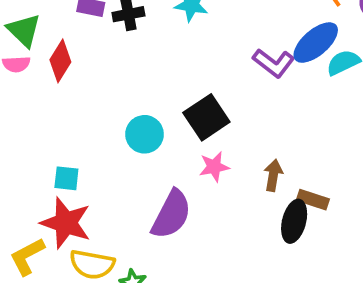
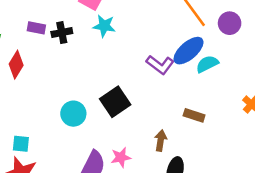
pink star: (214, 167) -> (121, 157), moved
brown rectangle: (313, 200) -> (194, 115), moved

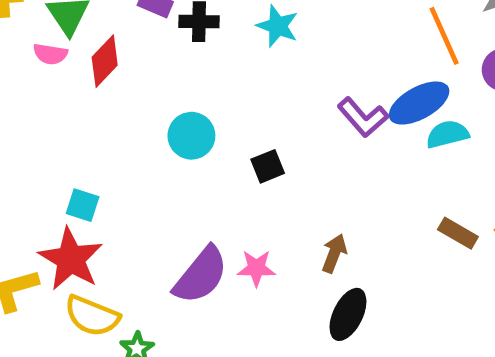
black square: (115, 102) -> (268, 166), size x0.6
cyan circle: (73, 114) -> (191, 136), moved
brown rectangle: (194, 115) -> (458, 233), moved

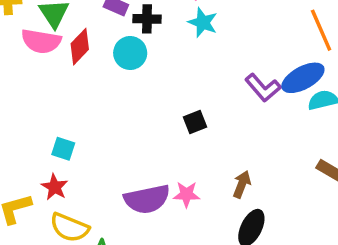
pink semicircle: (50, 54) -> (41, 41), size x1.6
cyan circle: (191, 136) -> (130, 53), moved
red star: (71, 259) -> (55, 187), size x0.6
purple semicircle: (201, 275) -> (147, 199), turned 39

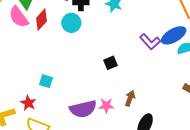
pink semicircle: (41, 41) -> (19, 17), turned 45
cyan square: (63, 149) -> (46, 81), moved
brown arrow: (242, 184) -> (130, 98), moved

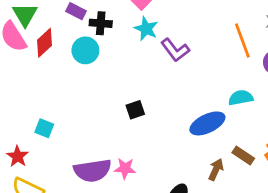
blue ellipse: (174, 35) -> (207, 123), moved
purple L-shape: (150, 42) -> (175, 50), moved
brown arrow: (130, 98) -> (216, 170), moved

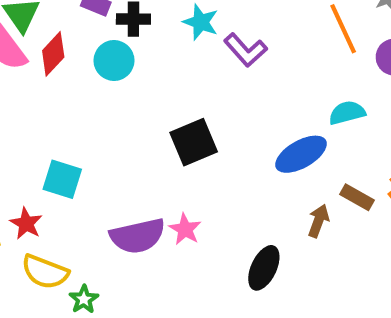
black square: (135, 110) -> (194, 142), size x1.6
cyan square: (44, 128) -> (62, 179), size x1.4
pink star: (125, 168) -> (185, 229), turned 30

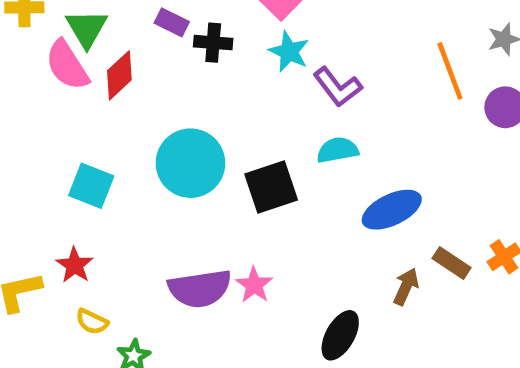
cyan circle: (114, 61) -> (190, 163), moved, size x1.5
cyan semicircle: (347, 113) -> (337, 150), moved
cyan square: (62, 179) -> (91, 186), moved
yellow semicircle: (45, 272) -> (92, 322), size x0.6

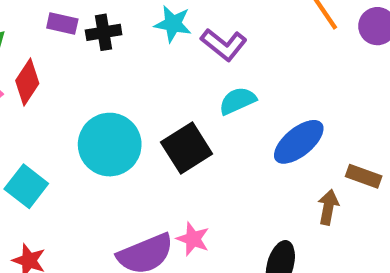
cyan square: (91, 186) -> (26, 186), turned 30

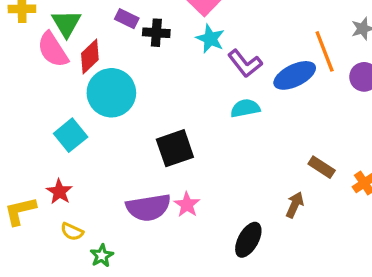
blue ellipse: (299, 142) -> (295, 75), moved
cyan circle: (110, 145) -> (111, 93), moved
black square: (187, 148) -> (175, 148), moved
brown rectangle: (364, 176) -> (322, 167), moved

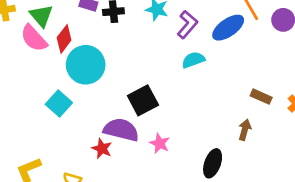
purple L-shape: (245, 63) -> (187, 25), turned -92
red star: (59, 192) -> (102, 149), moved
purple semicircle: (148, 207) -> (121, 130), moved, turned -148

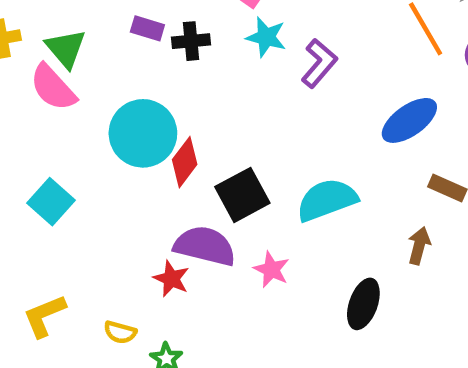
blue ellipse: (228, 28) -> (409, 120), moved
red diamond: (64, 39) -> (185, 162), moved
cyan semicircle: (193, 60) -> (327, 200), moved, size x1.5
cyan square: (59, 103) -> (51, 202), moved

